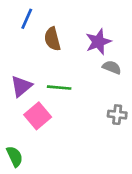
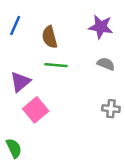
blue line: (27, 19) -> (15, 26), moved
purple star: (98, 42) -> (101, 27), moved, turned 30
green line: (59, 88) -> (56, 65), moved

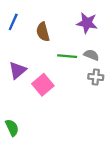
green line: (56, 65) -> (67, 56), moved
gray cross: (111, 109) -> (96, 77), moved
pink square: (36, 110) -> (43, 85), moved

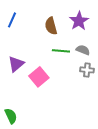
purple star: (87, 23) -> (79, 21), turned 30
brown semicircle: (43, 32) -> (51, 26), moved

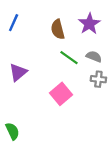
green line: (61, 51) -> (69, 58), turned 30
pink square: (39, 77) -> (61, 94), moved

